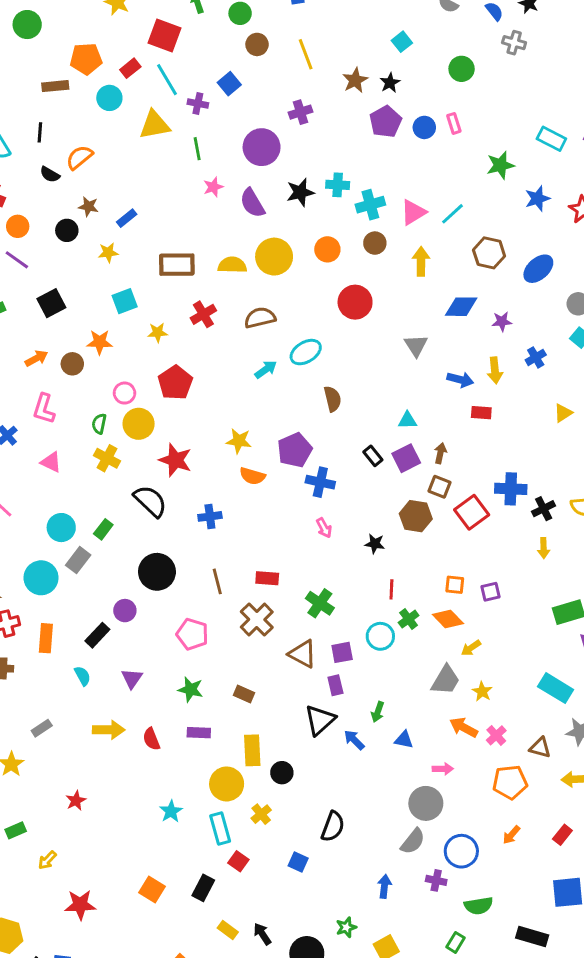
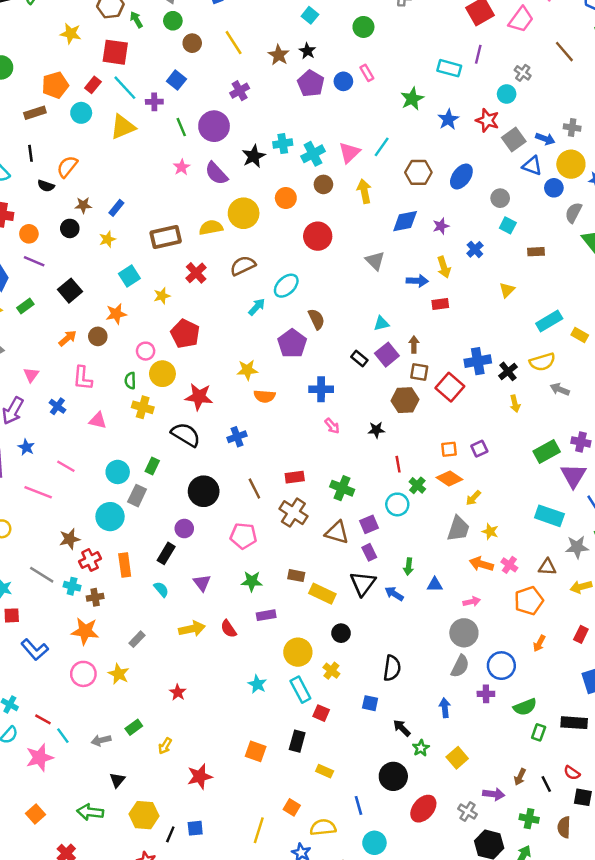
green line: (197, 149) -> (181, 127), moved
purple pentagon: (295, 450) -> (292, 343), moved
yellow rectangle: (252, 750) -> (322, 594), moved, turned -50
black arrow: (262, 934) -> (402, 728), moved
green rectangle: (455, 942) -> (539, 732), moved

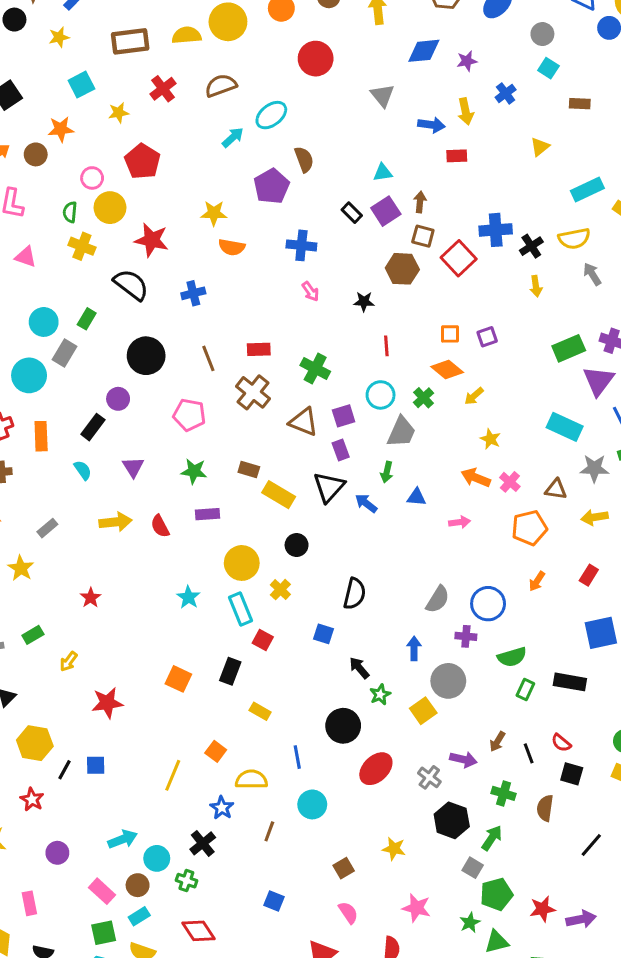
gray arrow: (560, 389) -> (592, 274), turned 30
green cross: (417, 485) -> (424, 398), moved
gray trapezoid: (458, 529) -> (401, 432), moved
gray circle: (464, 633) -> (448, 681), moved

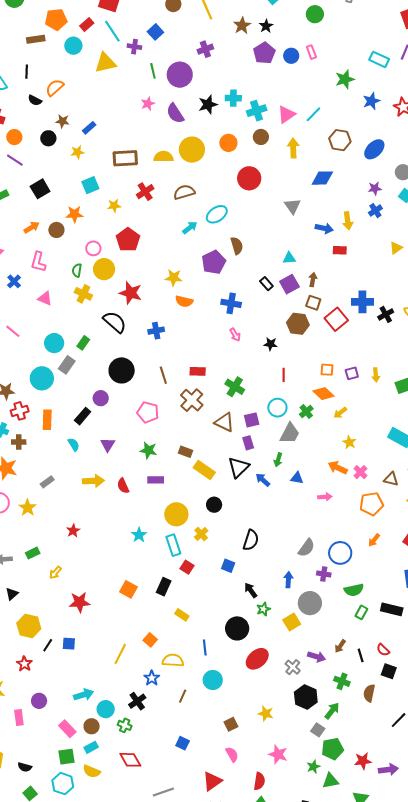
purple star: (467, 61) -> (375, 188), moved
yellow arrow: (536, 286) -> (376, 375), moved
pink rectangle: (29, 903) -> (19, 718), moved

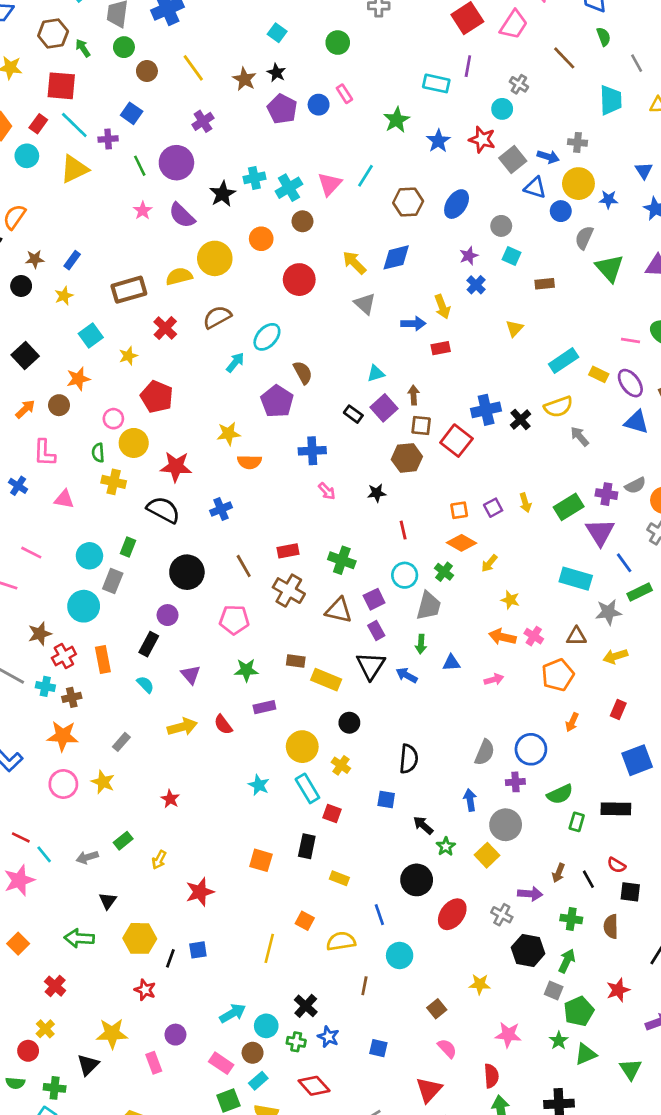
yellow arrow: (293, 148) -> (354, 263), moved, turned -30
blue star: (152, 678) -> (328, 1037), moved
red star: (363, 761) -> (618, 990), moved

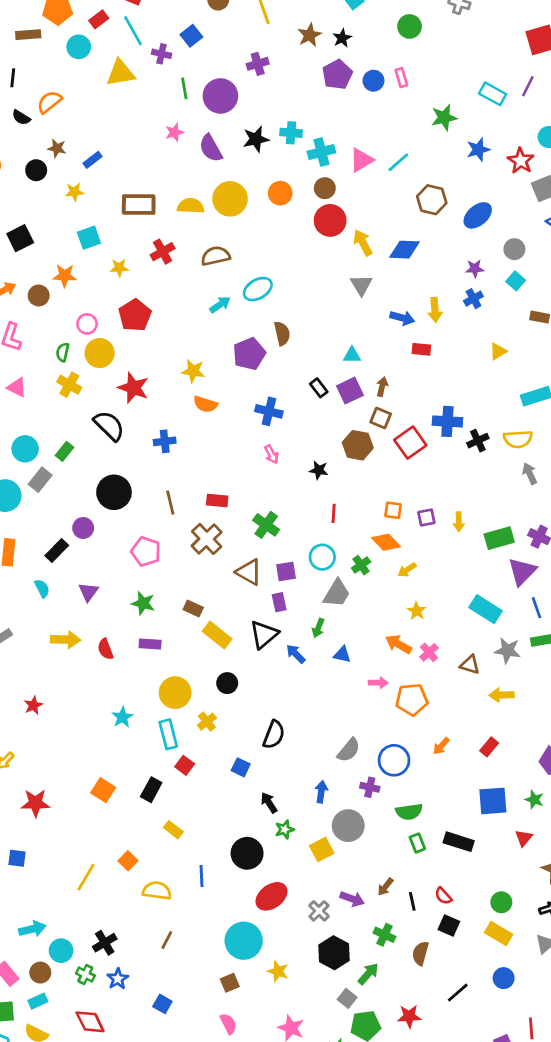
red circle: (299, 280) -> (330, 220), moved
orange pentagon: (558, 675) -> (412, 699), moved
green rectangle: (577, 822) -> (417, 843), turned -54
cyan circle: (400, 955) -> (244, 941), moved, size x1.4

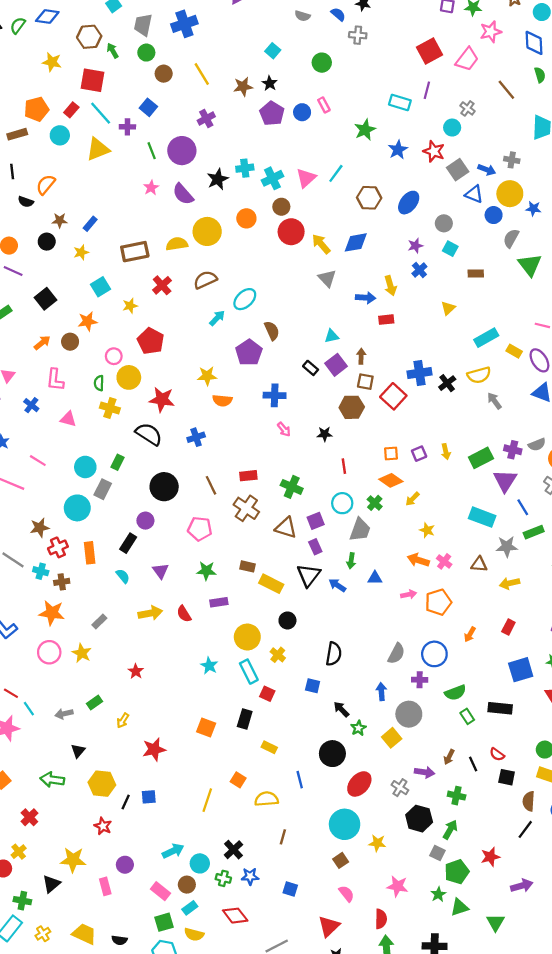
brown star: (310, 35) -> (243, 87), turned 30
brown semicircle: (420, 953) -> (529, 801), moved
blue star: (118, 979) -> (250, 876), turned -30

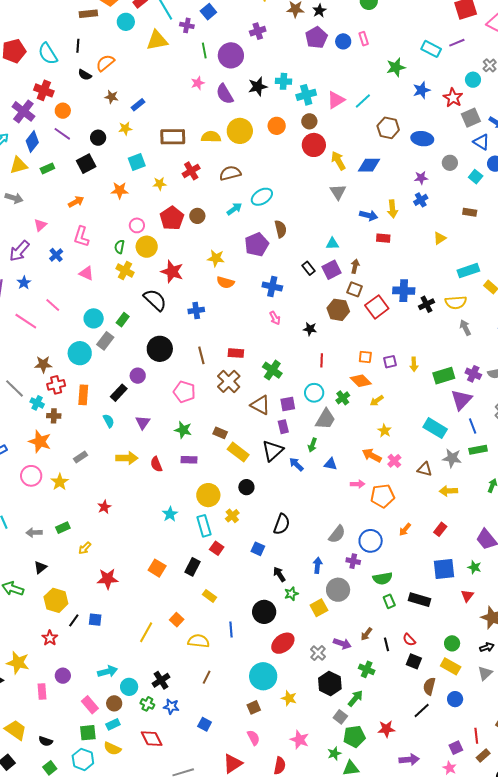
purple line: (427, 90) -> (457, 43), turned 42
blue ellipse: (409, 203) -> (422, 139), turned 50
black circle: (47, 242) -> (98, 138), moved
cyan square: (450, 249) -> (476, 177), moved
brown circle: (70, 342) -> (197, 216), moved

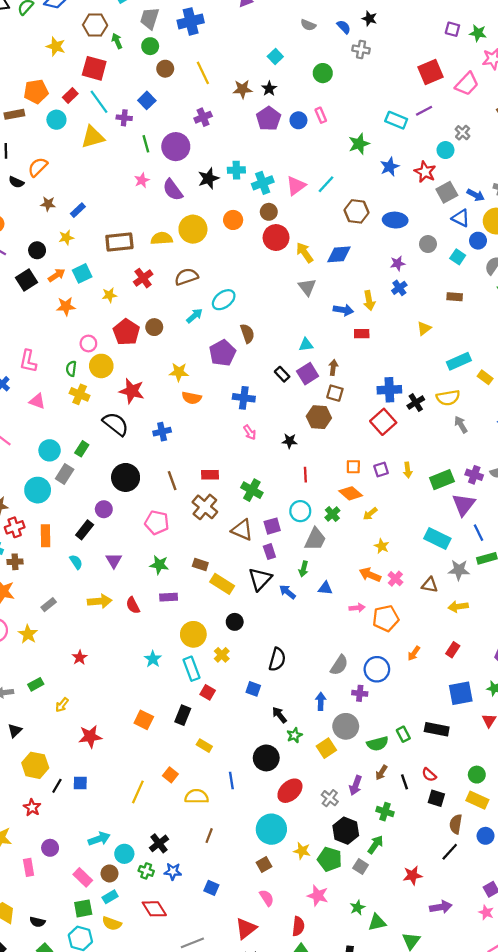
orange arrow: (76, 202) -> (57, 275), moved
red square: (377, 307) -> (383, 422), moved
green semicircle: (383, 578) -> (378, 744), moved
purple arrow: (342, 644) -> (356, 785), turned 96
green pentagon: (354, 737) -> (330, 859), moved, turned 30

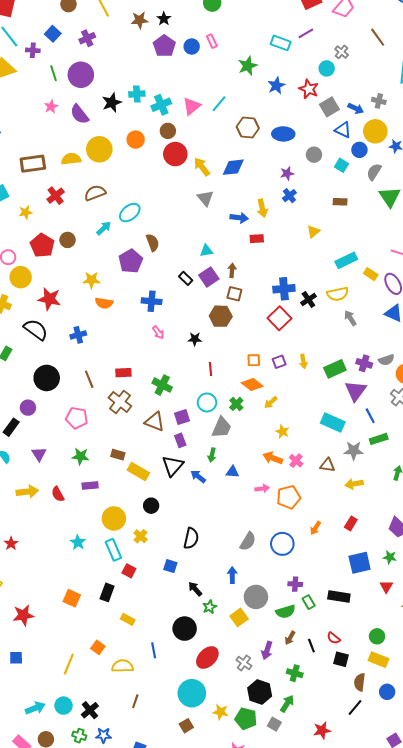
purple cross: (203, 117) -> (87, 38), moved
purple cross: (360, 693) -> (295, 584), moved
cyan circle: (124, 854) -> (64, 706), moved

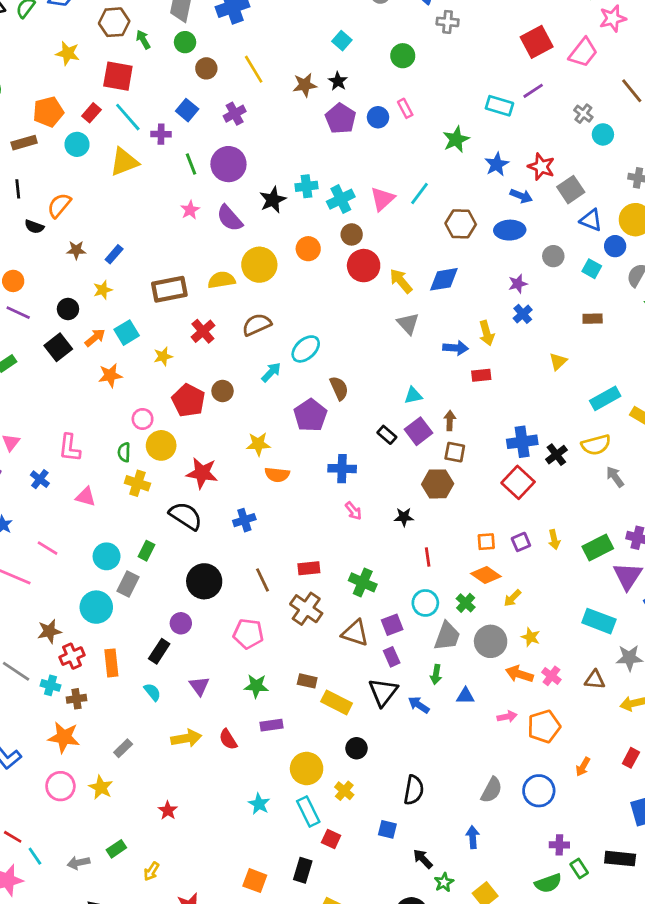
cyan circle: (327, 68) -> (603, 134), moved
blue arrow: (356, 108) -> (521, 196), moved
gray circle: (256, 597) -> (491, 641), moved

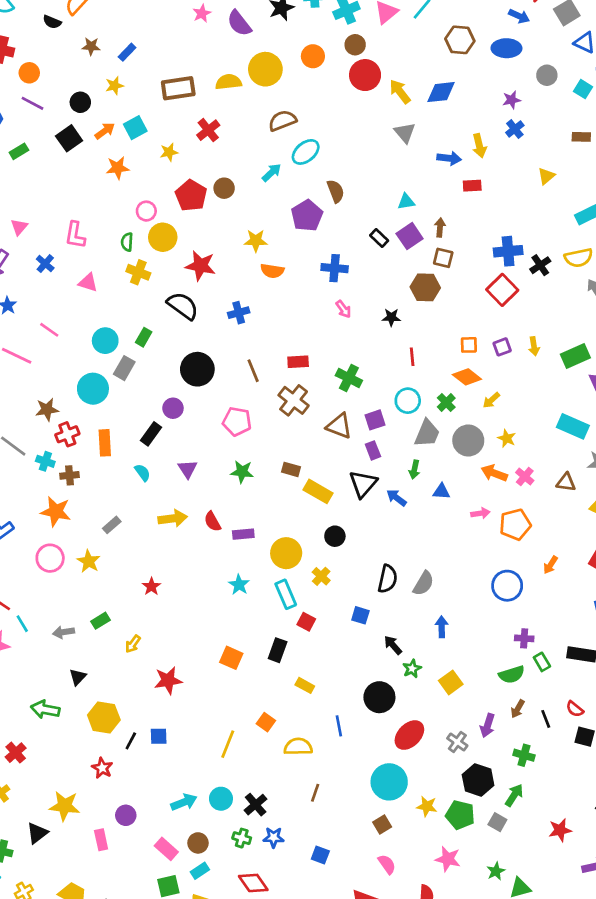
brown semicircle: (257, 325) -> (282, 121), moved
purple rectangle: (271, 725) -> (243, 534), moved
gray semicircle: (492, 790) -> (423, 583), moved

